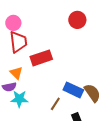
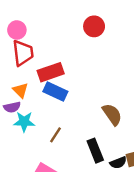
blue rectangle: (73, 90) -> (55, 91), moved
brown line: (55, 104) -> (55, 135), moved

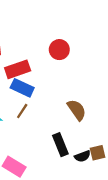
red circle: (94, 26) -> (59, 50), moved
brown line: (55, 135) -> (22, 111), moved

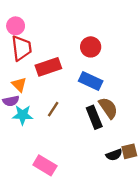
blue rectangle: (22, 88) -> (91, 81), moved
black rectangle: (60, 145) -> (94, 117), moved

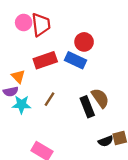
pink circle: (16, 26) -> (24, 23), moved
red trapezoid: (21, 48) -> (41, 25), moved
blue rectangle: (91, 81) -> (75, 60), moved

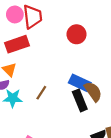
red rectangle: (45, 60) -> (17, 44), moved
blue rectangle: (75, 60) -> (80, 83), moved

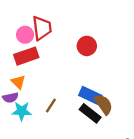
pink circle: (15, 14) -> (25, 35), moved
black rectangle: (80, 100) -> (90, 113), turned -30

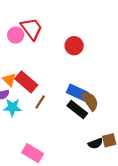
red trapezoid: (42, 28) -> (32, 29), turned -30
red rectangle: (26, 56) -> (26, 82), moved, turned 60

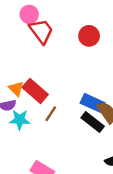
pink circle: (16, 35) -> (29, 14), moved
red circle: (74, 46) -> (89, 36), moved

